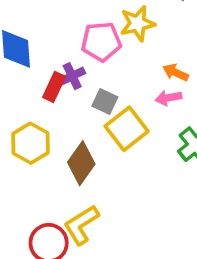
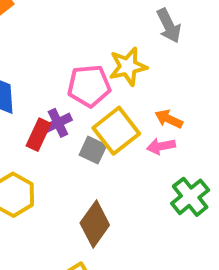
yellow square: (127, 129) -> (116, 131), moved
brown diamond: (81, 163) -> (95, 224), moved

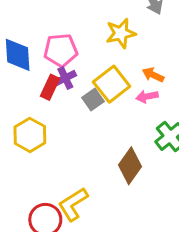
pink pentagon: (89, 86) -> (61, 50), moved
gray square: (93, 150) -> (93, 100), turned 30
brown diamond: (95, 224) -> (130, 166), moved

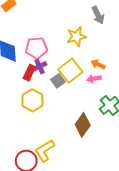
yellow hexagon: (30, 135) -> (32, 100), moved

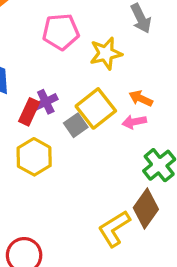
pink pentagon: (36, 48) -> (61, 32), moved
brown diamond: (83, 125) -> (146, 209), moved
yellow L-shape: (45, 151) -> (114, 229), moved

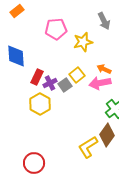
purple cross: (46, 102) -> (50, 83), moved
yellow square: (96, 108) -> (77, 75), size x0.7
pink arrow: (134, 122) -> (100, 83), size x1.5

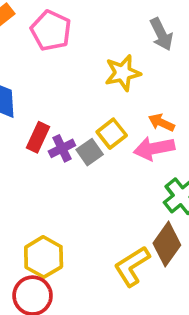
pink pentagon: (56, 29) -> (51, 31), moved, turned 30
yellow hexagon: (40, 104) -> (44, 257), moved

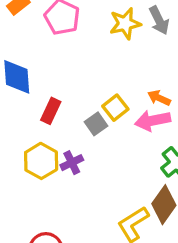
yellow star: (123, 73) -> (125, 24), moved
purple cross: (62, 148) -> (72, 163), moved
yellow hexagon: (44, 257) -> (41, 161), moved

